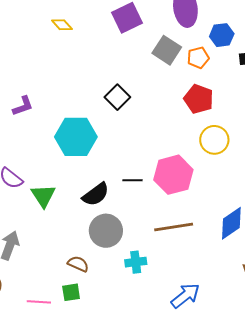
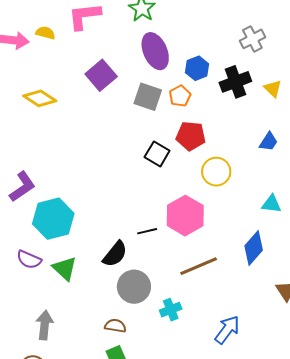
yellow diamond: (62, 25) -> (40, 98), size x1.5
black square: (117, 97) -> (157, 154), moved
purple L-shape: (23, 106) -> (22, 187), size x1.4
cyan hexagon: (76, 137) -> (53, 219), moved

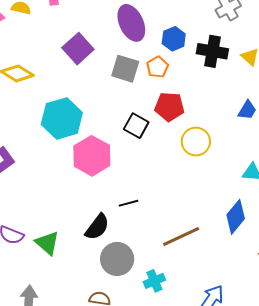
black cross: (235, 82) -> (212, 51), turned 32
pink hexagon: (185, 216) -> (92, 156), moved
cyan hexagon: (53, 219) -> (62, 118), moved

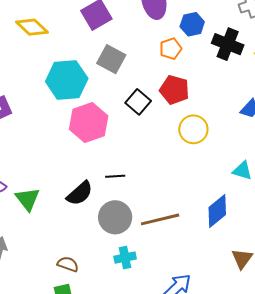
gray square: (125, 69) -> (111, 59), moved
gray circle: (117, 259) -> (115, 217), moved

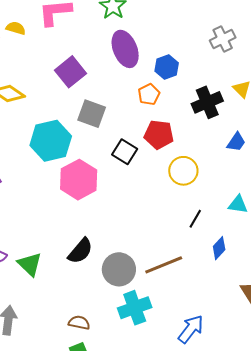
black cross: (228, 44) -> (207, 102), moved, turned -36
black line: (115, 176) -> (195, 219), moved, turned -48
blue diamond: (217, 211) -> (219, 248), size x0.7
cyan cross: (125, 258) -> (135, 308), size x1.5

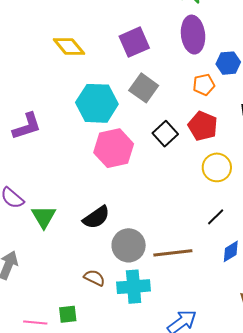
brown semicircle: (79, 323) -> (94, 278), moved

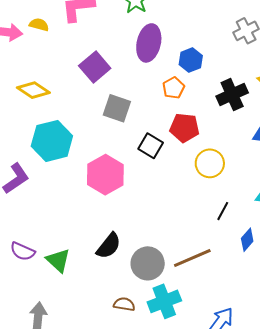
purple ellipse: (193, 35) -> (149, 43), turned 36
cyan hexagon: (97, 103) -> (52, 141), moved

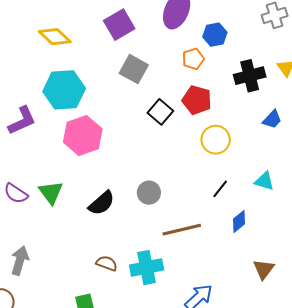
pink hexagon: (105, 175) -> (83, 136), moved
green triangle: (58, 260) -> (51, 193), moved
gray circle: (148, 263) -> (149, 193), moved, size x0.7

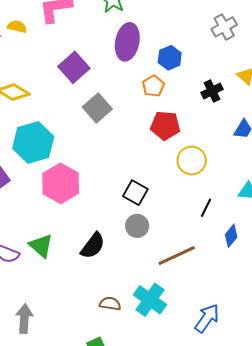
gray square: (134, 69) -> (97, 108), turned 32
black cross: (250, 76) -> (212, 91), size x0.7
black square: (160, 112) -> (135, 193), moved
cyan cross: (147, 268) -> (150, 300), turned -32

